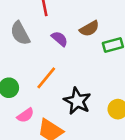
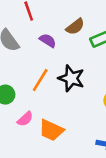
black star: (77, 101) -> (71, 78), moved

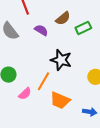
orange line: (40, 80) -> (44, 81), moved
orange trapezoid: (51, 130) -> (60, 100), moved

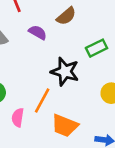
green rectangle: (83, 28) -> (97, 48), moved
pink semicircle: (25, 94) -> (18, 118), turned 144

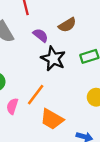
black star: (65, 72) -> (53, 59), moved

